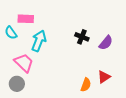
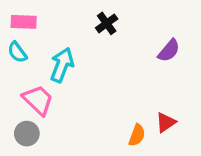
pink rectangle: (26, 19) -> (24, 22), moved
black cross: (82, 37) -> (107, 23), moved, turned 32
purple semicircle: (106, 43) -> (169, 51), moved

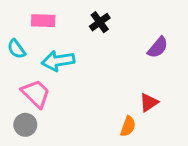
pink rectangle: (24, 22) -> (43, 21), moved
cyan arrow: (62, 65) -> (58, 61), turned -120
red triangle: (166, 122) -> (149, 102), moved

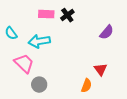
pink rectangle: (43, 21) -> (46, 14), moved
red triangle: (149, 102) -> (101, 69), turned -32
gray circle: (25, 125) -> (39, 85), moved

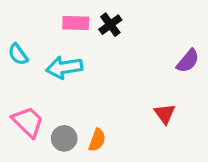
purple semicircle: (107, 32) -> (188, 61), moved
pink trapezoid: (24, 63) -> (28, 122), moved
orange semicircle: (86, 86) -> (97, 140), moved

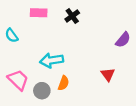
pink rectangle: (76, 23) -> (39, 13), moved
cyan arrow: (64, 67) -> (52, 60), moved
orange semicircle: (97, 140) -> (63, 83), moved

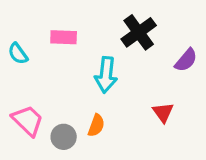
pink rectangle: (39, 13) -> (64, 37), moved
black cross: (72, 16) -> (139, 32), moved, size x1.5
cyan arrow: (52, 60) -> (106, 75), moved, turned -75

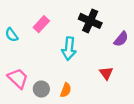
black cross: (139, 32) -> (90, 21), turned -30
pink rectangle: (64, 37) -> (41, 24), turned -49
orange semicircle: (96, 125) -> (66, 90), moved

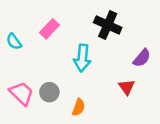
purple semicircle: (121, 39) -> (142, 58), moved
gray circle: (41, 89) -> (49, 92), moved

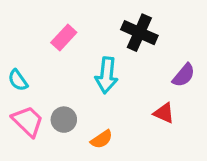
cyan semicircle: (14, 41) -> (18, 80), moved
red triangle: (127, 87) -> (164, 113), turned -30
orange semicircle: (79, 107) -> (102, 139), turned 36

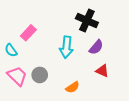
pink rectangle: (64, 38) -> (28, 33), moved
purple semicircle: (184, 75) -> (96, 47), moved
orange semicircle: (102, 139) -> (73, 87), moved

